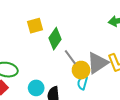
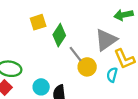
gray triangle: (98, 63) -> (106, 40), moved
cyan semicircle: (82, 83) -> (112, 75), moved

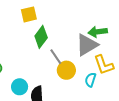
green arrow: (124, 15) -> (98, 32), moved
yellow square: (38, 22) -> (29, 14), moved

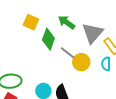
yellow square: (29, 14) -> (31, 22), turned -35
green arrow: (98, 32) -> (67, 22), moved, turned 60

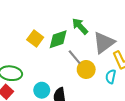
yellow square: (31, 22) -> (35, 38), moved
green diamond: (48, 39) -> (58, 39), turned 40

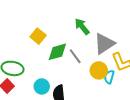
green diamond: (58, 39) -> (57, 52), moved
yellow circle: (86, 69) -> (99, 70), moved

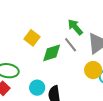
gray line: (75, 56) -> (71, 45), moved

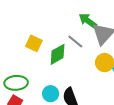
green arrow: (75, 27) -> (88, 21), moved

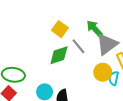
yellow square: (34, 43) -> (60, 29), moved

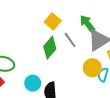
green diamond: (59, 55) -> (50, 48), turned -35

